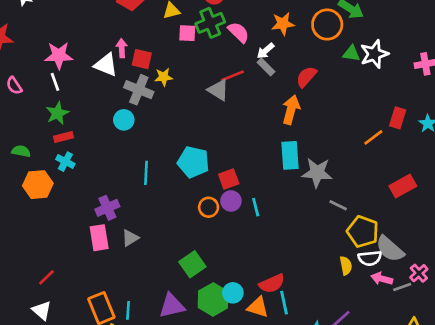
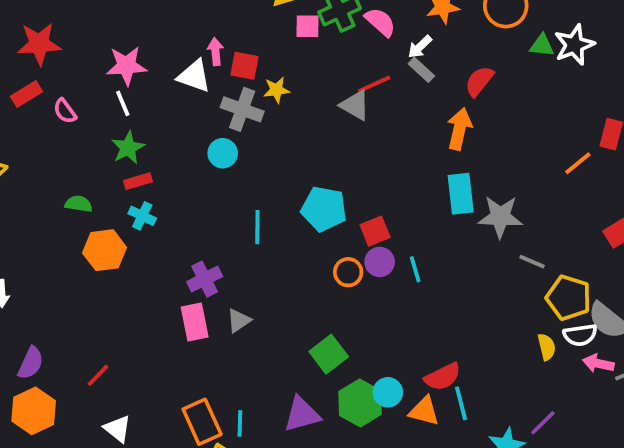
red line: (46, 277) -> (98, 375), moved

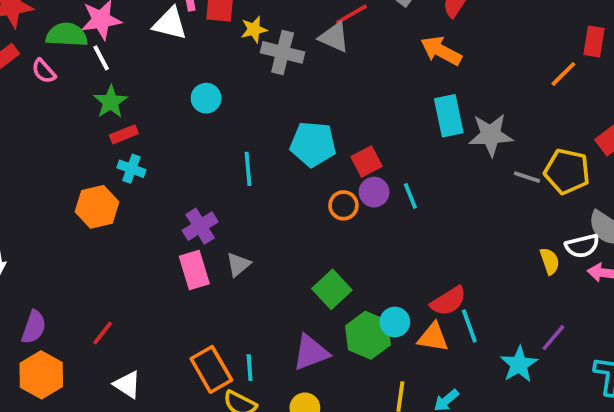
gray cross: (242, 109) -> (283, 52), moved
orange arrow: (459, 129) -> (441, 51), turned -69
green semicircle: (79, 204) -> (67, 35), moved, size x1.5
yellow pentagon: (569, 298) -> (567, 171), moved

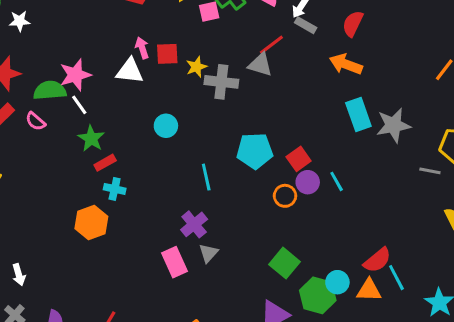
gray line: (527, 177) -> (430, 171), moved
purple cross: (200, 226) -> (194, 224), moved

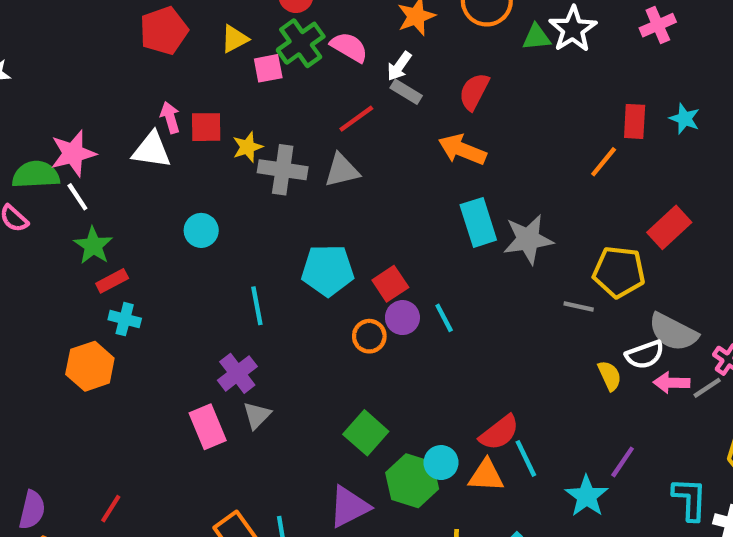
gray triangle: (260, 65) -> (342, 170), moved, turned -32

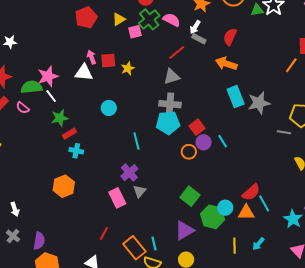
gray cross: (283, 170) -> (170, 104), moved
green star: (93, 246) -> (60, 118), turned 30
orange hexagon: (90, 366) -> (64, 186), moved
red line: (111, 509) -> (104, 233), moved

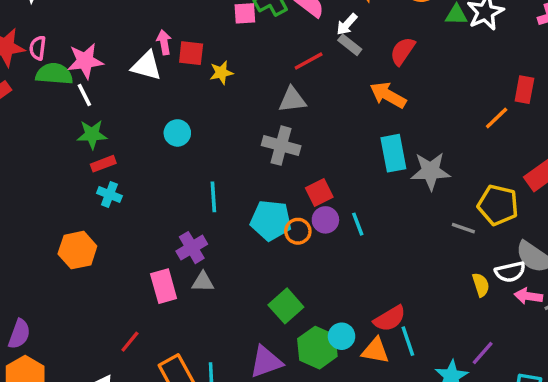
pink semicircle: (23, 108) -> (38, 48), moved, turned 48
cyan pentagon: (168, 123) -> (271, 220), moved
gray triangle: (140, 191) -> (203, 282), turned 40

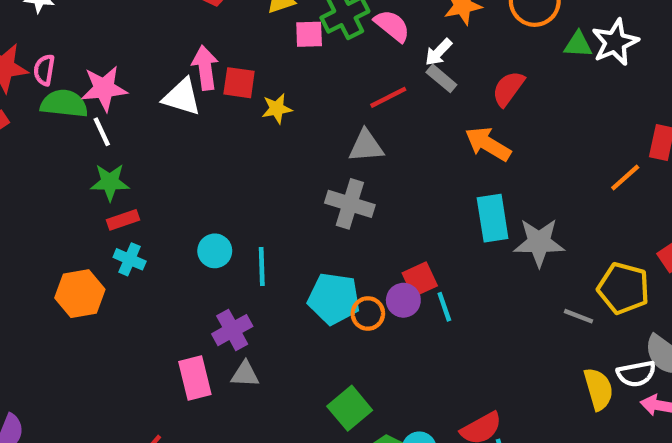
pink arrow: (164, 42) -> (205, 68), size x1.4
cyan circle: (177, 133) -> (215, 251), moved
red square: (319, 192) -> (420, 279), moved
orange hexagon: (77, 250) -> (80, 294), moved
yellow semicircle: (481, 285) -> (598, 389), size x1.4

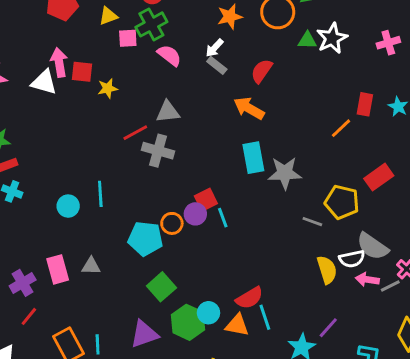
pink semicircle: (392, 26) -> (169, 55), moved
red line: (388, 97) -> (135, 133), moved
cyan circle: (215, 251) -> (68, 206), moved
cyan pentagon: (334, 299) -> (145, 239), moved
purple cross: (232, 330) -> (23, 283), moved

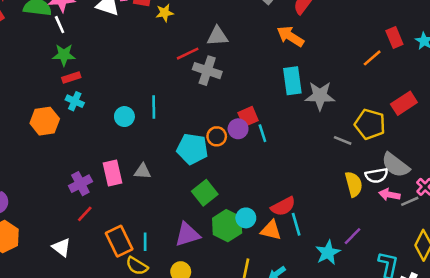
red rectangle: (365, 104) -> (394, 37), turned -36

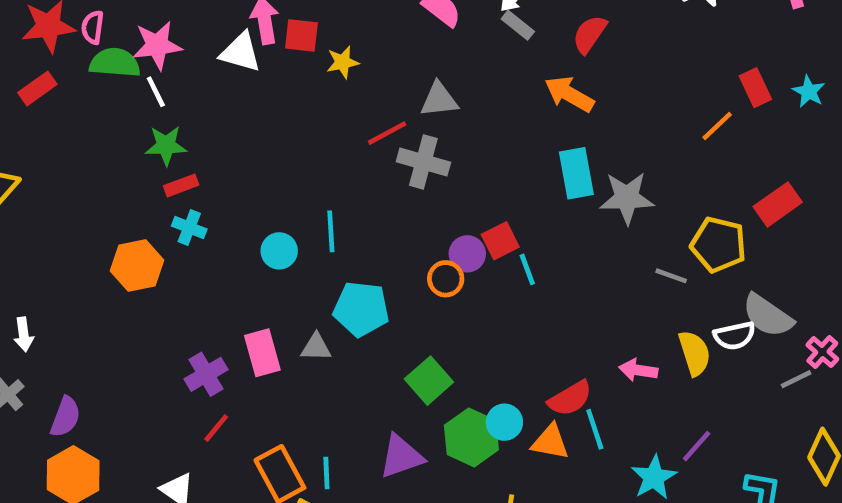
purple circle: (238, 129) -> (467, 254), moved
cyan pentagon: (192, 149) -> (361, 309), moved
pink arrow: (389, 195) -> (638, 370), moved

